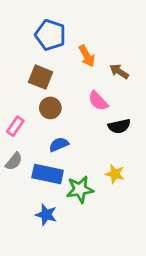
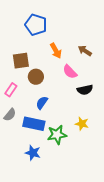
orange arrow: (87, 56) -> (56, 51), moved
brown square: (41, 77) -> (21, 61), moved, turned -30
blue semicircle: (59, 144) -> (42, 103), turned -32

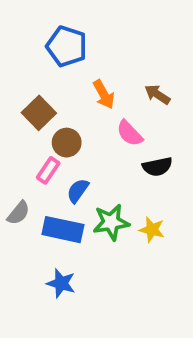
brown square: (21, 61) -> (39, 113), turned -36
pink rectangle: (11, 90) -> (48, 170), moved
green star: (57, 135) -> (111, 222), moved

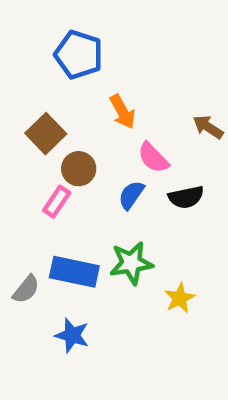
brown arrow: (157, 94) -> (208, 127), moved
blue semicircle: (78, 191) -> (131, 195), moved
gray semicircle: (18, 213) -> (26, 289), moved
yellow star: (152, 230) -> (180, 298), moved, turned 30

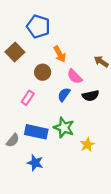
brown square: (46, 134) -> (15, 52), moved
brown circle: (79, 169) -> (43, 72), moved
green star: (131, 263) -> (64, 128), turned 30

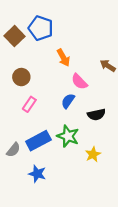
brown square: (15, 52) -> (15, 36), moved
brown circle: (43, 72) -> (21, 77), moved
black semicircle: (91, 96) -> (96, 115), moved
blue rectangle: (36, 132) -> (38, 141), turned -40

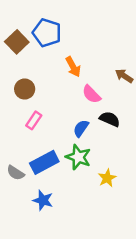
blue semicircle: (68, 101) -> (81, 128), moved
black semicircle: (96, 115) -> (110, 119), moved, turned -144
gray semicircle: (13, 150) -> (15, 173), turned 84

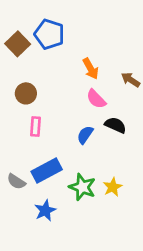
orange arrow: (73, 67) -> (91, 69), moved
pink rectangle: (34, 120) -> (36, 126), turned -30
green star: (78, 157) -> (82, 187), moved
blue star: (43, 200) -> (45, 210), turned 30

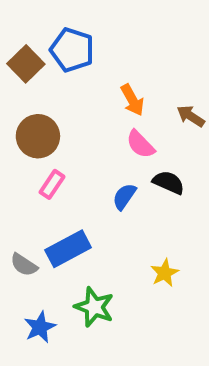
brown circle: (26, 93) -> (38, 136), size x1.4
pink rectangle: (36, 126) -> (52, 184), turned 30
green star: (82, 187) -> (94, 307), moved
blue star: (45, 210) -> (40, 327), moved

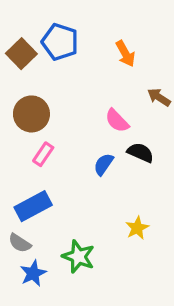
orange arrow: (132, 100) -> (125, 54), moved
blue rectangle: (68, 249) -> (33, 206), moved
gray semicircle: (24, 265) -> (20, 243), moved

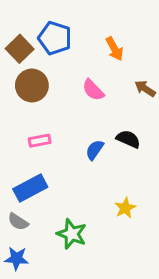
brown circle: (31, 114) -> (32, 86), moved
pink semicircle: (117, 121) -> (93, 90), moved
pink rectangle: (43, 154) -> (40, 141), turned 45
blue star: (33, 273) -> (17, 258), moved, turned 30

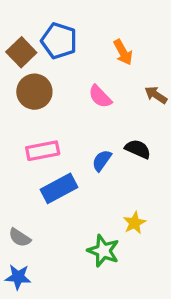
pink rectangle: (40, 141) -> (43, 151), size x1.4
blue rectangle: (30, 188) -> (59, 188), moved
green star: (72, 234) -> (103, 251), moved

